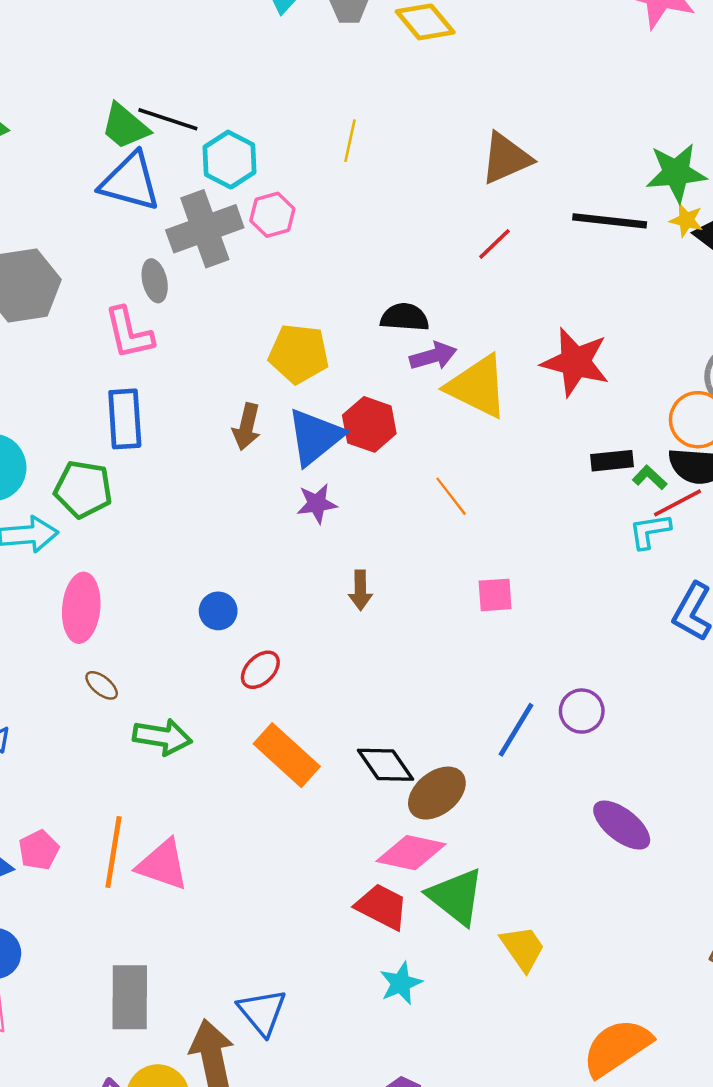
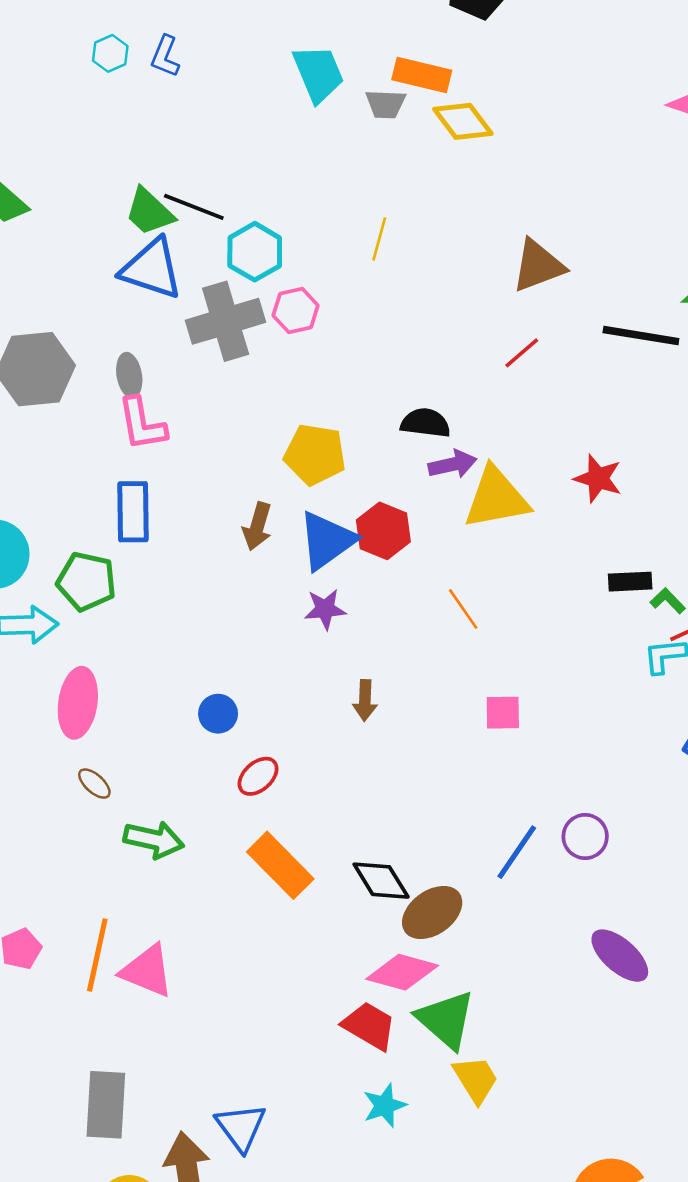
gray ellipse: (155, 281) -> (129, 375), moved
red star: (575, 362) -> (598, 478), size x0.7
yellow triangle: (478, 386) -> (496, 498), turned -40
yellow trapezoid: (523, 948) -> (476, 1079), moved

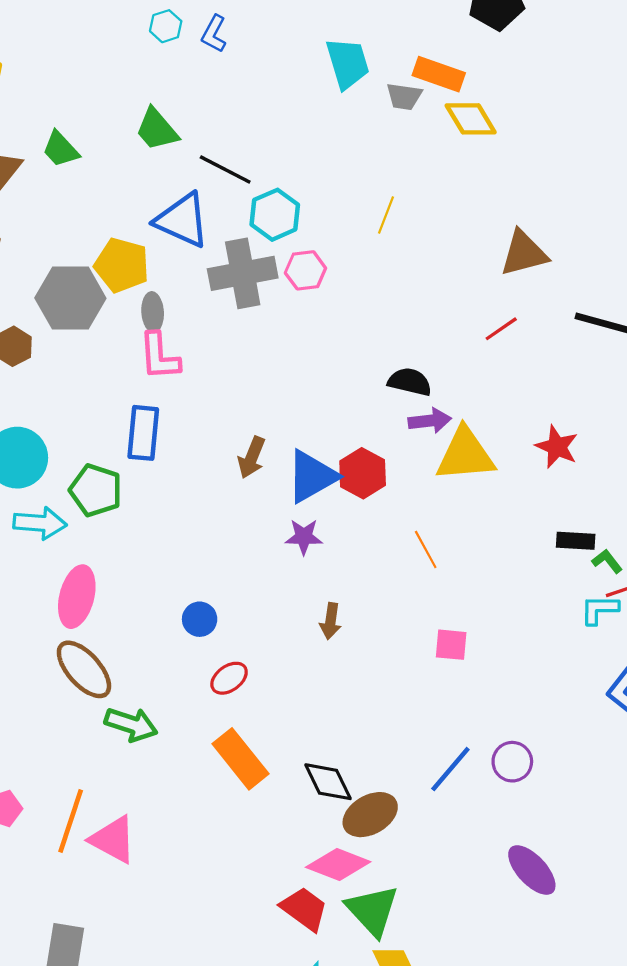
green trapezoid: (149, 212) -> (157, 129), moved
yellow pentagon: (315, 454) -> (122, 265), moved
brown ellipse: (94, 784) -> (84, 669), size x2.0

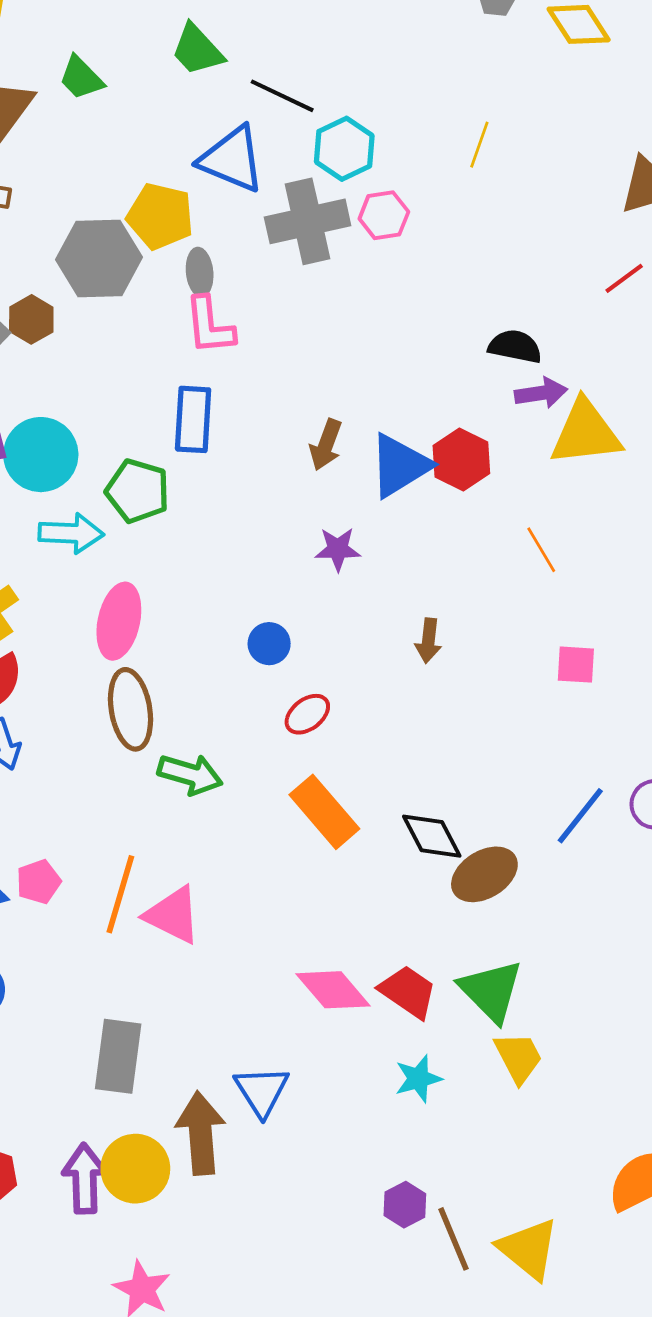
purple star: (304, 537) -> (338, 549), moved
brown ellipse: (84, 669) -> (131, 709), turned 34
pink diamond: (338, 865) -> (333, 990), moved, turned 30

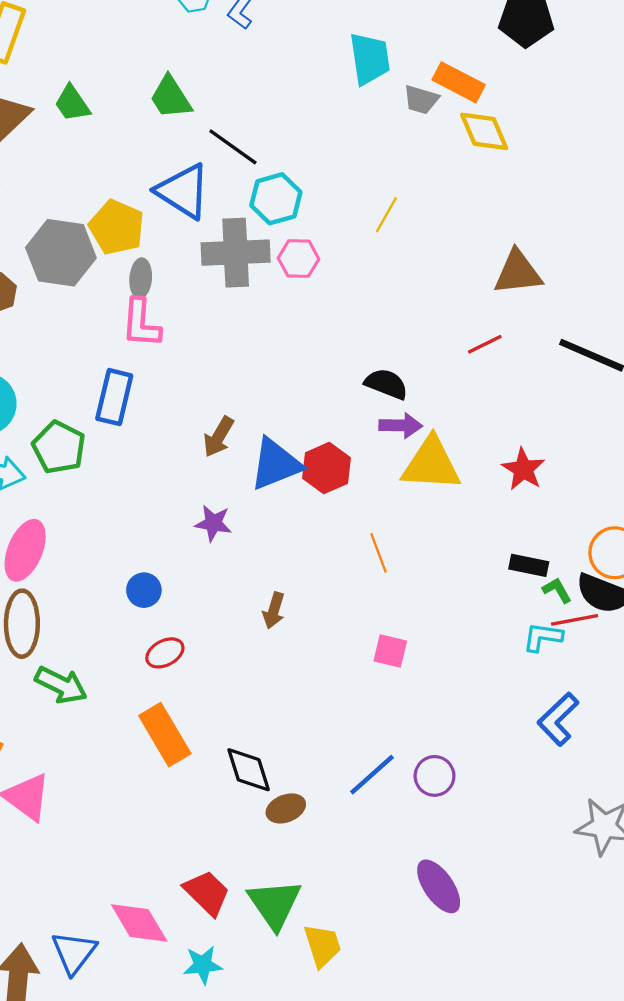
brown ellipse: (484, 874) -> (286, 808), size x0.7
pink diamond: (333, 990) -> (139, 923), moved
yellow trapezoid: (518, 1057) -> (322, 946), moved

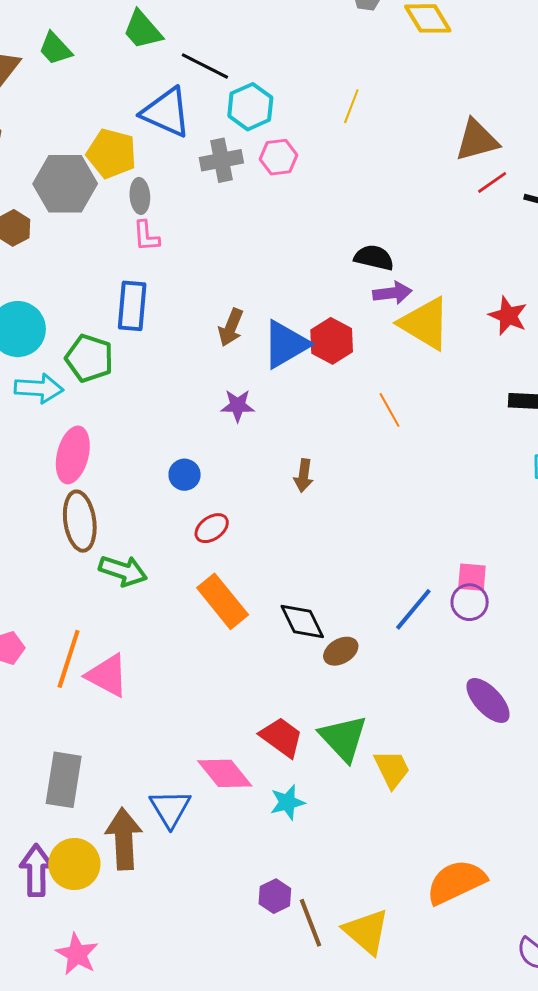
gray cross: (236, 253) -> (221, 160), size x0.7
pink L-shape: (141, 323) -> (146, 236), size x0.7
red line: (485, 344) -> (492, 182), moved
yellow triangle: (431, 464) -> (425, 323), turned 36
pink square: (390, 651) -> (472, 577), moved

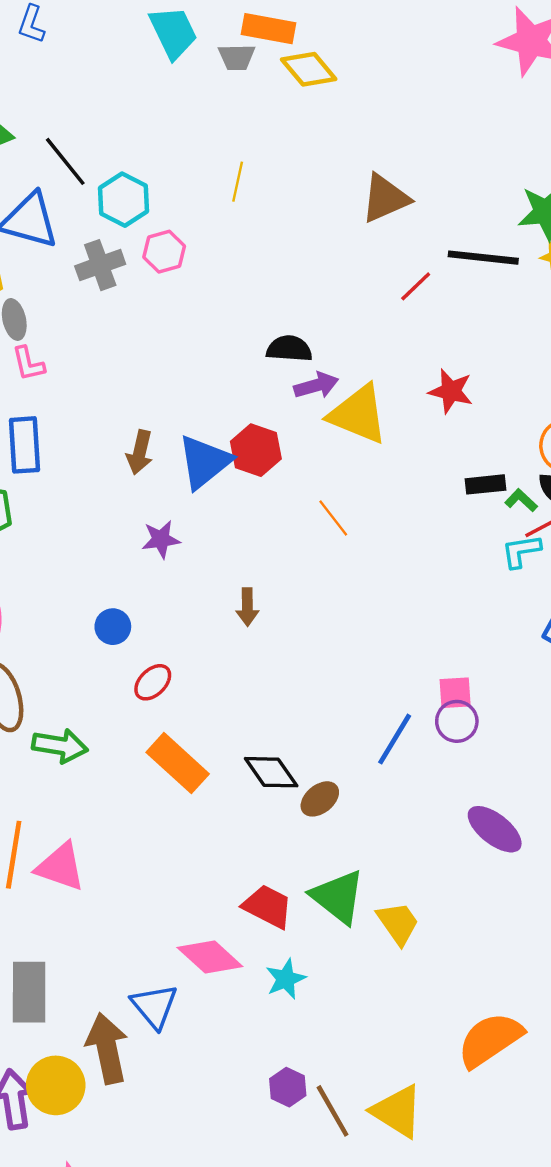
black line: (205, 66) -> (65, 161), turned 33
red line: (492, 182) -> (416, 286), moved

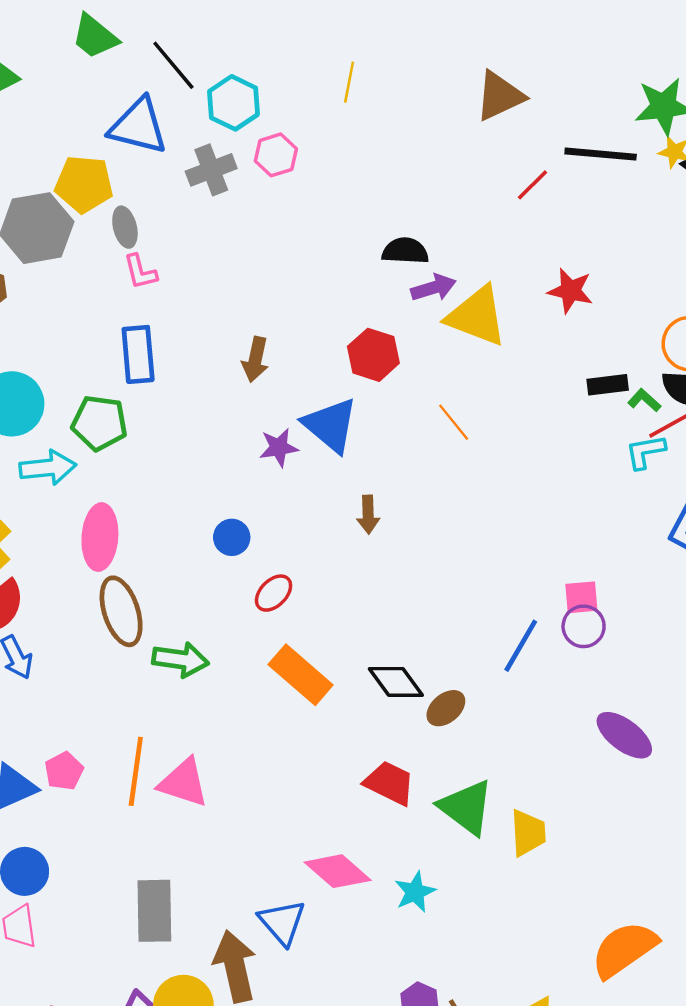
blue triangle: (204, 462) -> (330, 425), moved, turned -40
red trapezoid: (268, 906) -> (390, 783), moved
yellow trapezoid: (398, 923) -> (528, 833), turned 33

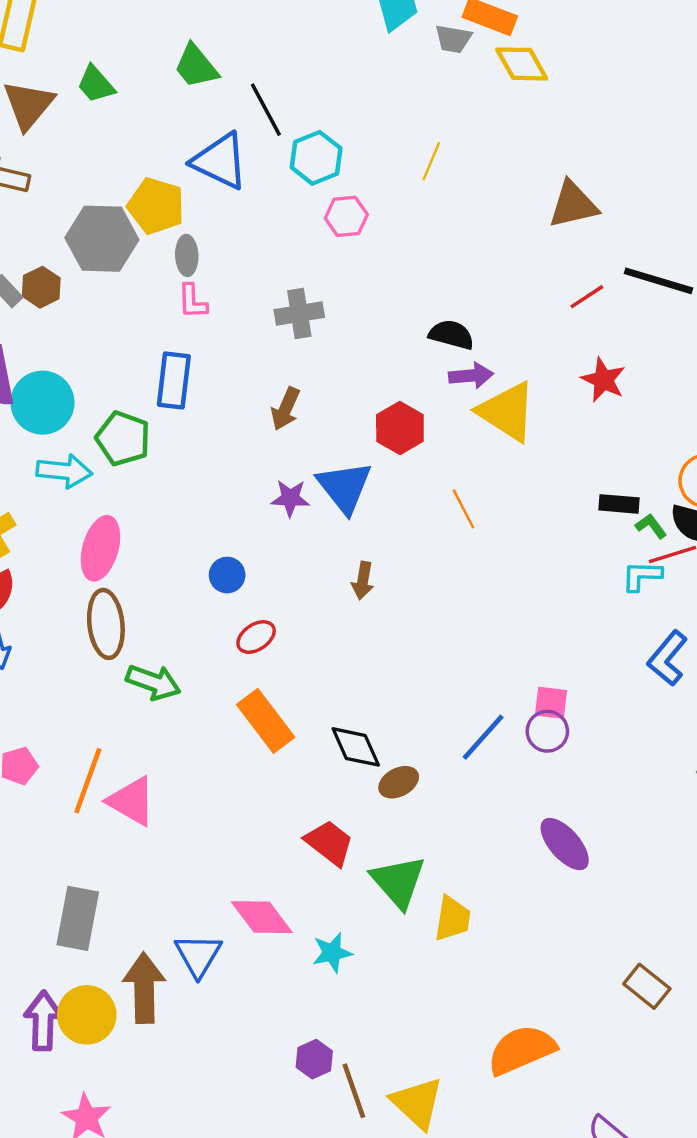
gray cross: (211, 170) -> (299, 314), moved
red star: (570, 291) -> (603, 380), moved

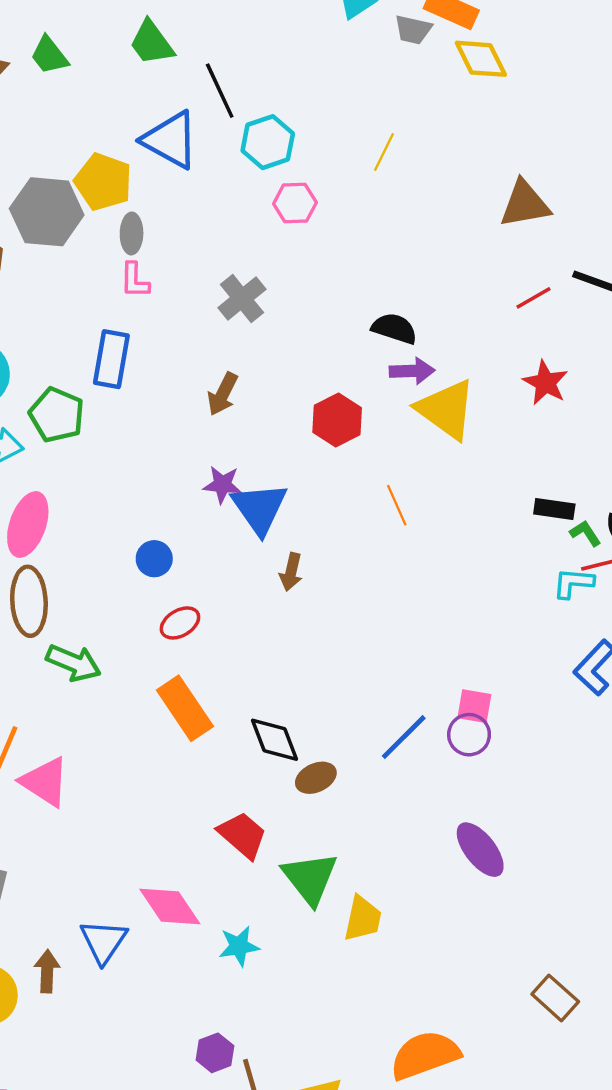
gray cross: (299, 314) -> (242, 299), turned -33
blue triangle: (345, 487) -> (259, 508), moved
brown arrow: (144, 988) -> (47, 971), size x0.6

